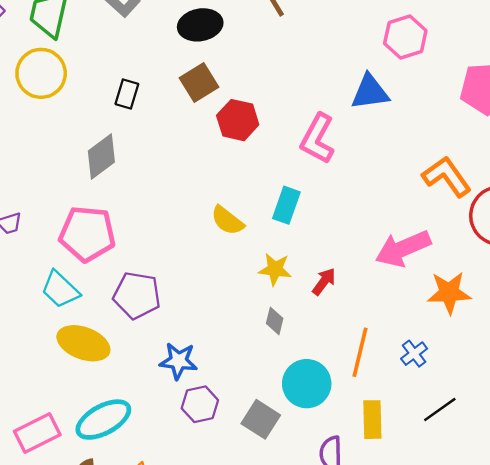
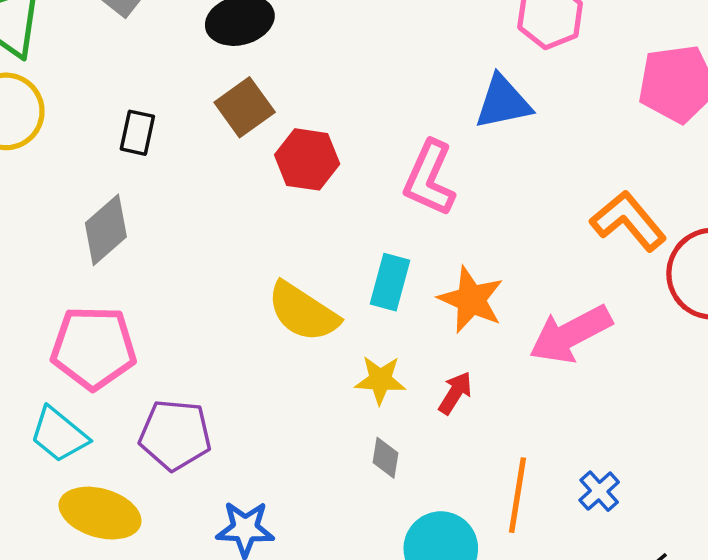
yellow semicircle: (227, 221) -> (303, 312), size x1.4
orange star: (449, 293) -> (471, 300), moved, turned 30

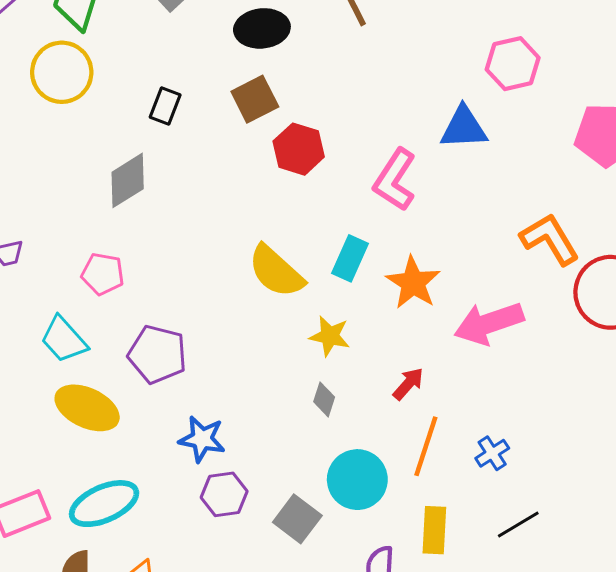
pink pentagon: (93, 348) -> (103, 274), size x0.6
red arrow: (455, 393) -> (408, 384), moved

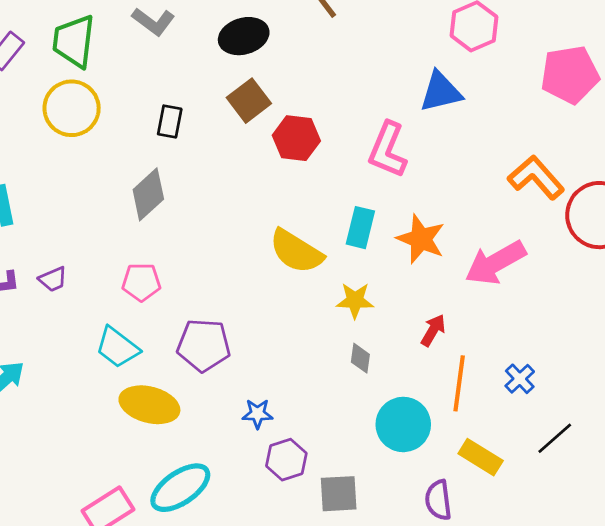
blue star: (202, 439) -> (258, 414), size x0.7
gray square: (297, 519) -> (339, 494), moved, turned -30
yellow rectangle: (434, 530) -> (481, 457), turned -51

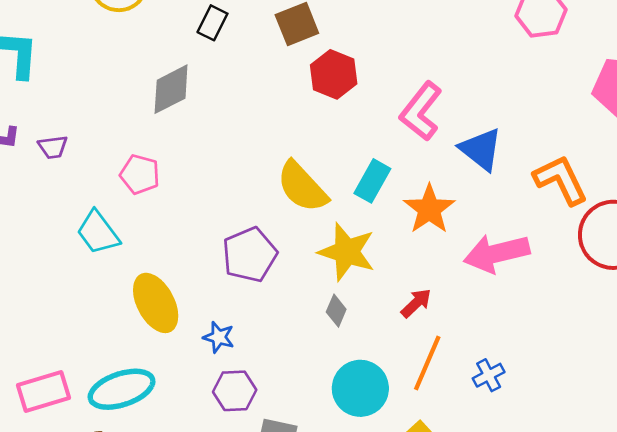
blue triangle: (441, 92) -> (481, 149), moved, turned 36
yellow star: (355, 300) -> (347, 252), size x1.5
purple pentagon: (204, 345) -> (250, 255), moved, turned 30
yellow ellipse: (149, 405) -> (156, 303), moved, turned 32

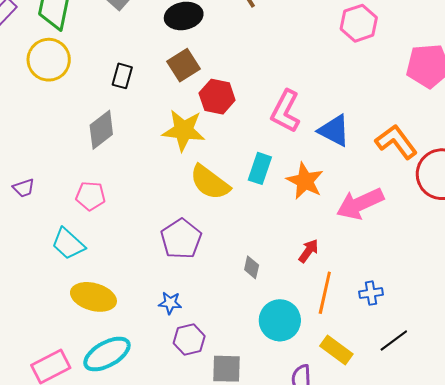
yellow star: (347, 252) -> (184, 130), moved
yellow ellipse: (156, 303) -> (93, 297), moved, turned -36
blue cross: (489, 375) -> (371, 293), turned 30

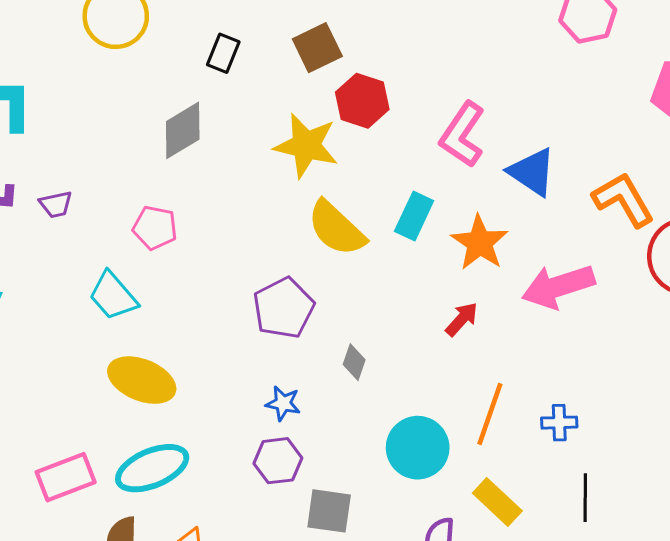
red arrow: (308, 251) -> (462, 319), moved
gray diamond: (252, 267) -> (354, 362), moved
blue star: (170, 303) -> (283, 403), moved
black line: (394, 340) -> (585, 498), turned -60

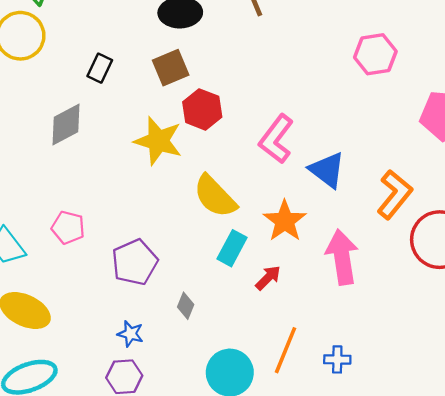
orange L-shape: (623, 200) -> (395, 194), turned 66
cyan rectangle: (414, 216) -> (232, 248), moved
pink pentagon: (155, 228) -> (68, 228), moved
yellow semicircle: (336, 228) -> (215, 196), moved
pink arrow: (558, 286) -> (342, 257), turned 96

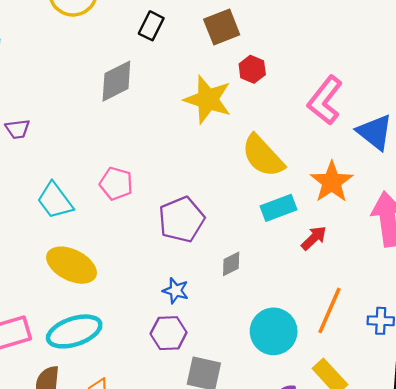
red hexagon: (202, 109) -> (252, 69), size x0.7
cyan rectangle: (232, 248) -> (279, 208), turned 40
gray diamond: (186, 306) -> (231, 264), turned 40

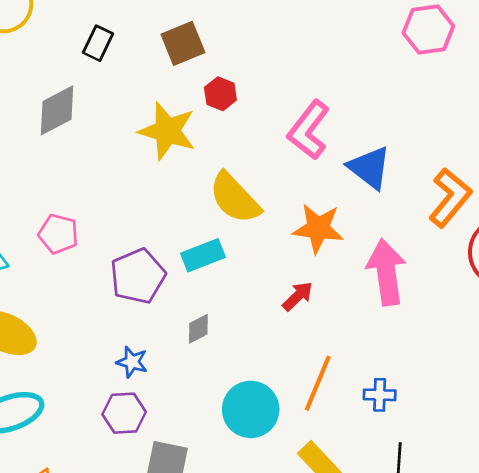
orange star: (332, 182) -> (318, 228), turned -30
cyan rectangle: (279, 208) -> (203, 255), moved

